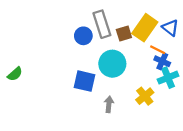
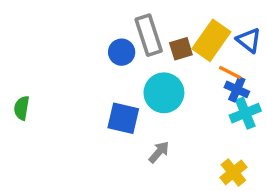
green semicircle: (15, 74) -> (22, 108), turned 140
yellow cross: (145, 96) -> (233, 172), moved
gray arrow: (109, 104) -> (159, 152), turned 35

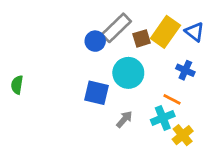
gray rectangle: (149, 35) -> (116, 28), turned 64
orange line: (230, 72) -> (172, 99), moved
cyan cross: (245, 113) -> (163, 118), moved

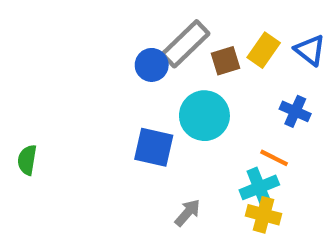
yellow rectangle: (165, 32) -> (264, 50), size x0.7
green semicircle: (17, 85) -> (27, 160), moved
gray arrow: (124, 119) -> (188, 213), moved
yellow cross: (183, 135) -> (264, 215), moved, turned -36

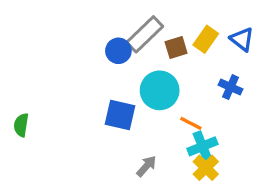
orange line: (274, 158) -> (191, 123), moved
yellow cross: (264, 215) -> (206, 168), turned 30

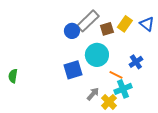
blue cross: (230, 87) -> (136, 62), moved, turned 32
blue square: (120, 115) -> (73, 70), turned -30
gray arrow: (146, 166) -> (93, 94), moved
yellow cross: (206, 168) -> (109, 102), moved

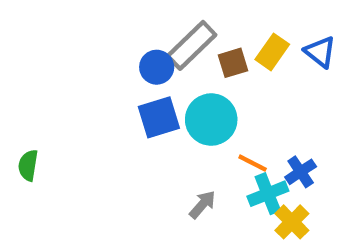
blue cross: (136, 62) -> (301, 172), moved
blue square: (73, 70) -> (159, 117), moved
yellow cross: (109, 102) -> (292, 222), moved

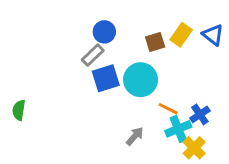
gray rectangle: (192, 45) -> (93, 55), moved, size x0.7
blue circle: (157, 67) -> (104, 32), moved

